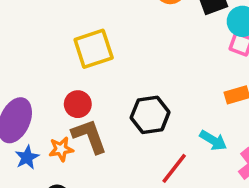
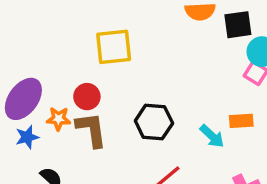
cyan arrow: (213, 140) -> (212, 136), moved
orange star: (61, 149) -> (59, 119), moved

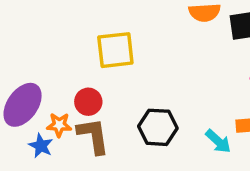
blue star: (27, 137) -> (41, 146), moved, turned -30

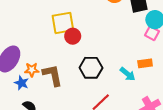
red circle: (88, 102) -> (73, 36), moved

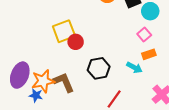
pink square: (152, 33) -> (144, 34), moved, turned 32
orange star: (32, 70) -> (43, 81), size x1.6

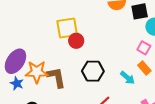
pink square: (144, 34) -> (144, 48), turned -32
orange rectangle: (149, 54) -> (144, 68), turned 56
blue star: (36, 95) -> (17, 83), moved

